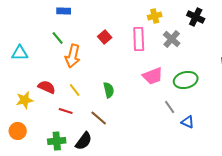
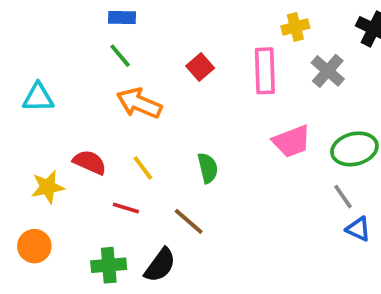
green line: (58, 38) -> (120, 56), moved
orange arrow: (73, 56) -> (139, 103), turned 100
gray line: (170, 107) -> (343, 197), moved

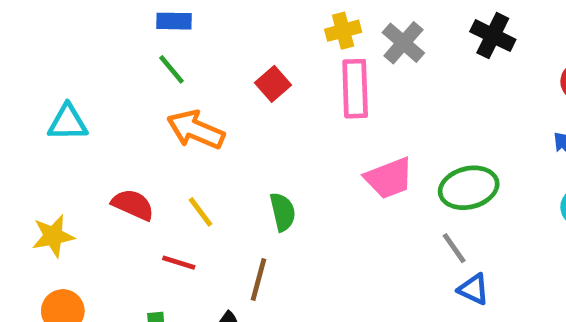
yellow cross: (295, 27) -> (343, 31), moved
gray cross: (328, 71) -> (403, 43), moved
yellow star: (48, 187) -> (53, 236), moved
brown line: (189, 221) -> (258, 280), turned 64

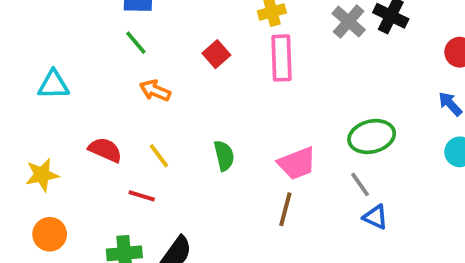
gray cross: (403, 43) -> (349, 22), moved
orange arrow: (196, 130) -> (155, 91), size x0.7
pink trapezoid: (389, 178) -> (297, 163), moved
brown line: (258, 280) -> (285, 209), moved

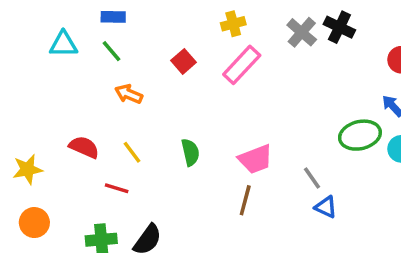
pink rectangle: (282, 58) -> (242, 65), turned 45
cyan triangle: (53, 85) -> (63, 44), moved
green ellipse: (372, 137) -> (360, 135), moved

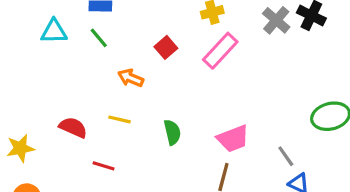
orange arrow: (129, 94) -> (131, 78), moved
yellow line: (132, 152) -> (120, 119), moved, turned -40

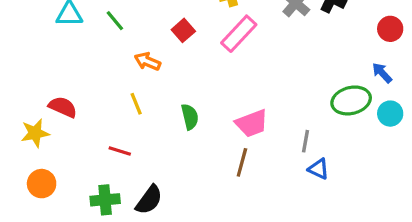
yellow line: (120, 119) -> (136, 104), turned 55
red semicircle: (73, 127) -> (63, 107), moved
gray line: (286, 156) -> (305, 141), turned 45

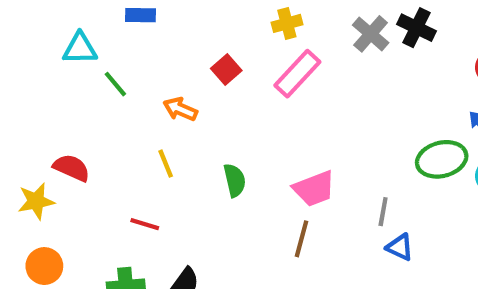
green line: (115, 21) -> (115, 84), moved

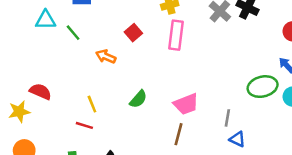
pink rectangle: (297, 74) -> (176, 35), turned -36
green line: (115, 84) -> (73, 33), moved
yellow line: (166, 164) -> (92, 104), moved
green semicircle: (235, 180) -> (138, 99), turned 54

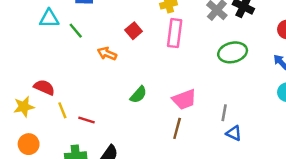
green ellipse: (263, 87) -> (233, 52), moved
yellow line: (92, 104) -> (62, 110), moved

